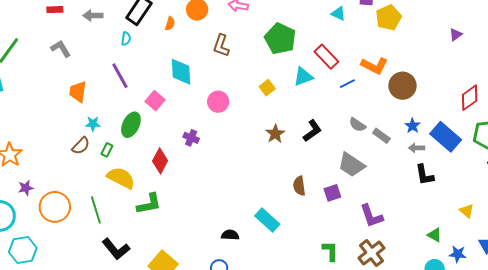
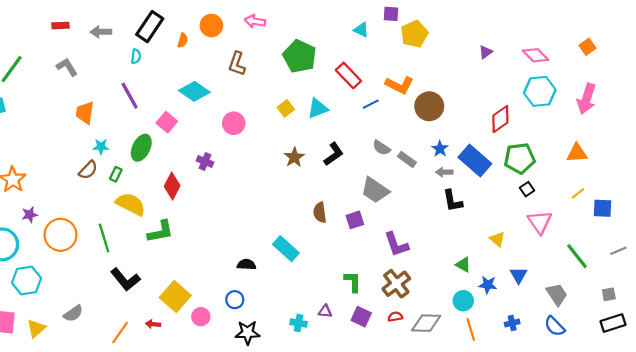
cyan diamond: (181, 72) -> (194, 91), turned -52
cyan triangle: (303, 77) -> (318, 108), moved

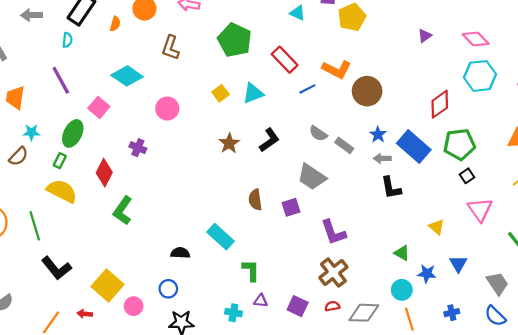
green rectangle: (116, 174) -> (60, 161), moved
green L-shape: (160, 232) -> (123, 211), moved, turned 136
green L-shape: (353, 282) -> (251, 270), moved

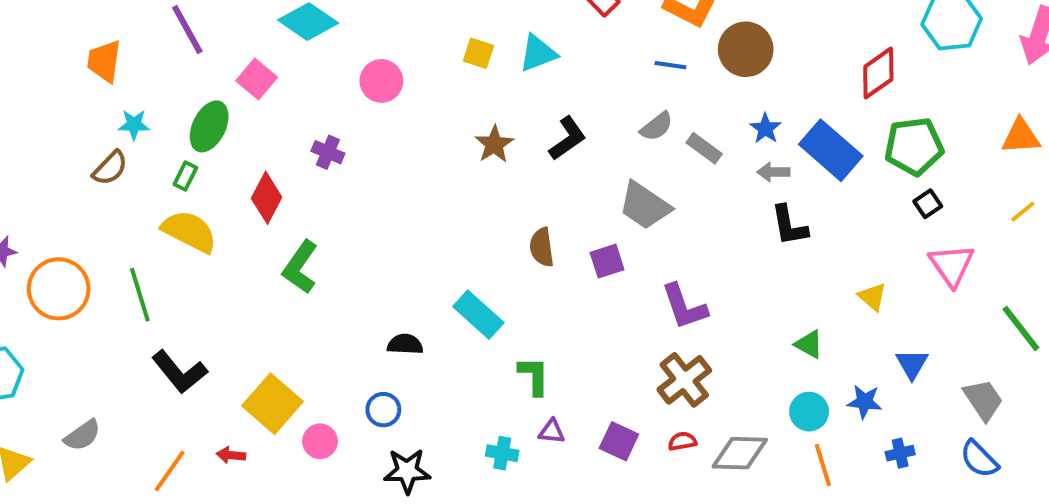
blue line: (307, 89) -> (670, 65), moved, turned 35
yellow square: (220, 93) -> (478, 53), turned -35
gray semicircle: (318, 133) -> (657, 126), turned -72
blue star: (427, 274) -> (864, 402), moved

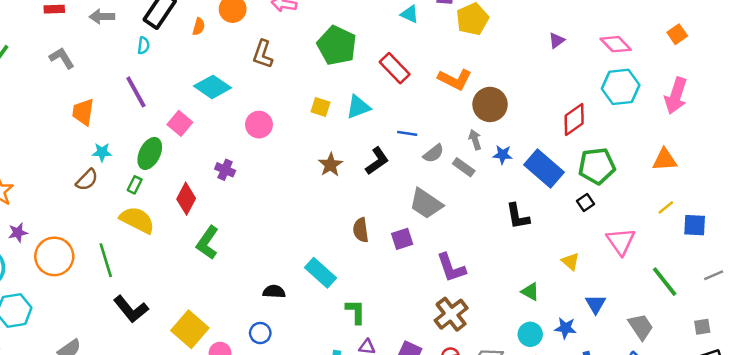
blue line: (670, 65) -> (407, 133), moved
blue star: (765, 128) -> (503, 155), turned -30
gray arrow: (773, 172) -> (475, 140), moved, turned 72
black square: (928, 204) -> (585, 202), moved

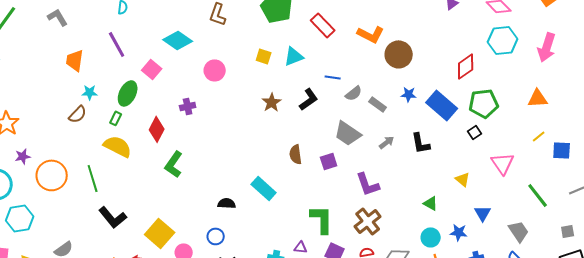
gray arrow: (475, 140) -> (387, 142), moved, turned 70
purple cross: (225, 170) -> (188, 106), turned -35
green L-shape: (356, 312) -> (322, 219), moved, size x1.4

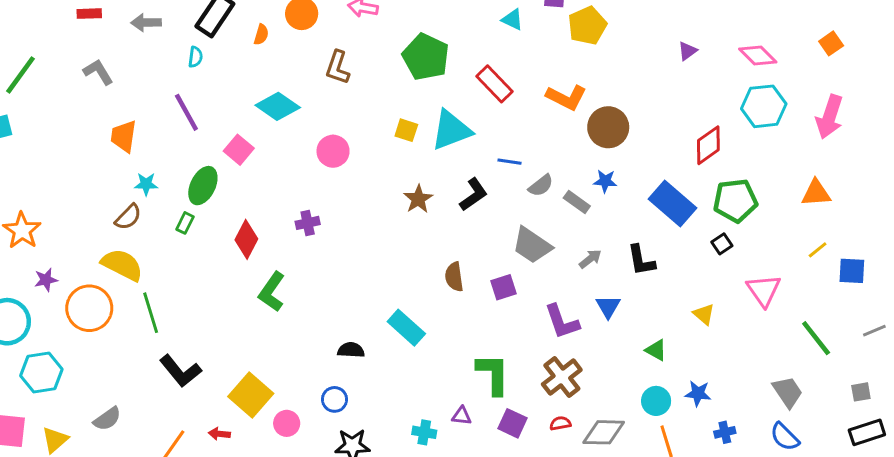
cyan triangle: (294, 56) -> (451, 130), size x1.4
blue star: (409, 94) -> (605, 181), moved
purple cross: (188, 106) -> (308, 223), moved
yellow semicircle: (118, 146) -> (122, 265), moved
blue triangle: (483, 213) -> (608, 307), moved

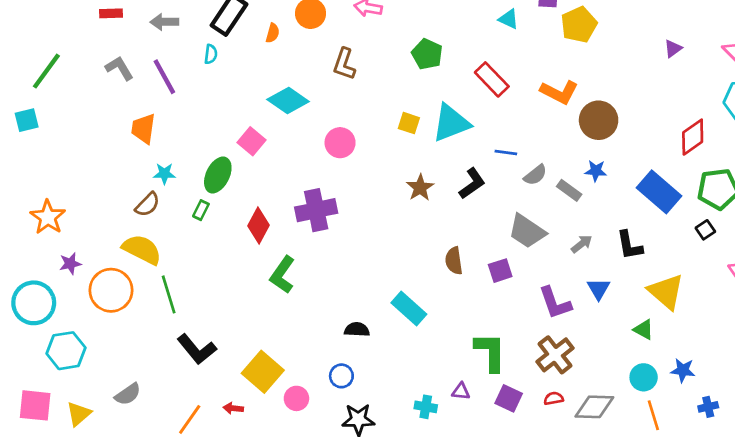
green pentagon: (426, 57) -> (427, 54), size x0.7
purple line: (186, 112) -> (164, 77), moved
purple cross: (308, 223) -> (316, 210), size x1.8
yellow triangle: (704, 314) -> (666, 292), moved, size x1.8

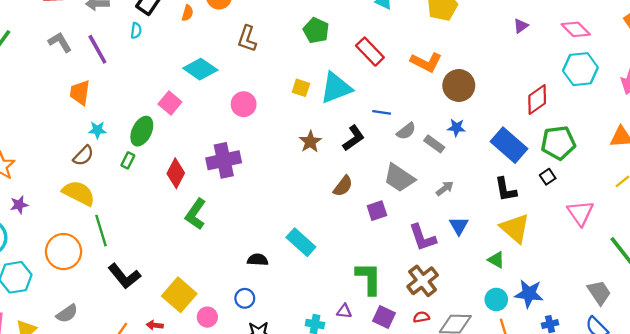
black L-shape: (629, 245) -> (506, 190), moved
brown semicircle: (454, 261) -> (343, 186), moved, turned -135
orange circle: (111, 290) -> (63, 252), moved
blue star: (683, 370) -> (529, 294), size x1.4

